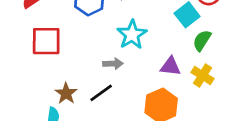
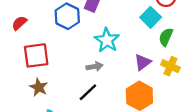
purple triangle: (170, 66) -> (143, 62), turned -36
brown star: (66, 93) -> (39, 87), moved

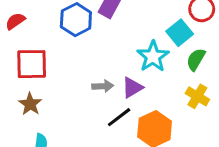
cyan star: (107, 40) -> (153, 56), moved
purple triangle: (143, 62) -> (132, 88), moved
black line: (88, 92) -> (119, 117), moved

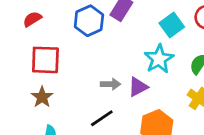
cyan square: (180, 33) -> (172, 25), moved
black line: (119, 117) -> (102, 118), moved

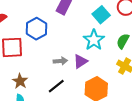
blue hexagon: (89, 21) -> (36, 29), moved
brown star: (42, 97) -> (20, 81), moved

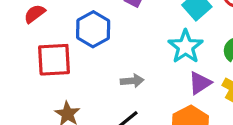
purple triangle: (80, 61) -> (200, 83), moved

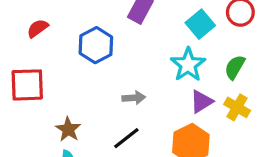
red square: (54, 60) -> (27, 85), moved

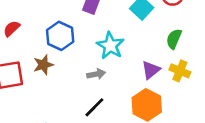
cyan star: (188, 65) -> (110, 46), moved
brown star: (68, 129) -> (43, 65), moved, turned 30

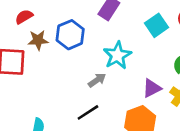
brown star: (43, 65) -> (38, 40), moved
gray arrow: (96, 74) -> (97, 80), turned -36

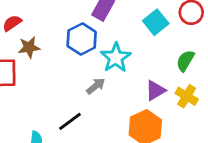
blue hexagon: (70, 35) -> (82, 39), moved
black line: (88, 112) -> (70, 121), moved

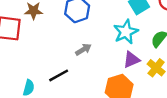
cyan star: (116, 58) -> (126, 32), moved

